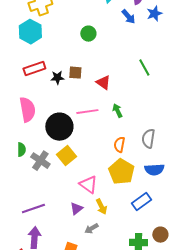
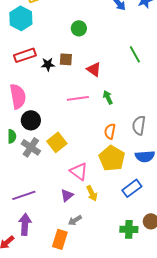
green circle: (88, 34) -> (79, 28), moved
black circle: (59, 127) -> (31, 120), moved, size x0.7
gray arrow: (91, 229) -> (75, 220), moved

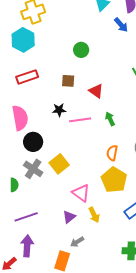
black star: (48, 64) -> (59, 110), moved
green semicircle: (12, 136) -> (14, 185), moved

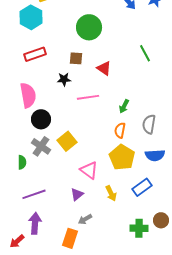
green circle: (81, 50) -> (89, 27), size x1.6
black star: (59, 110) -> (64, 79), moved
green arrow: (110, 119) -> (124, 106), moved, turned -128
yellow arrow: (94, 215) -> (111, 193), moved

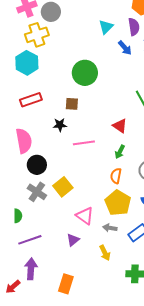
red triangle: (104, 68) -> (120, 126), moved
green semicircle: (22, 162) -> (18, 216), moved
yellow arrow: (111, 193) -> (105, 253), moved
gray arrow: (85, 219) -> (110, 228), moved, turned 40

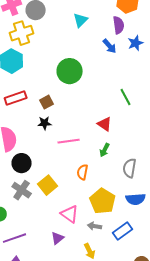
cyan triangle: (106, 27) -> (81, 20), moved
brown square: (72, 104) -> (47, 102), moved, turned -32
orange semicircle: (116, 176) -> (83, 172), moved

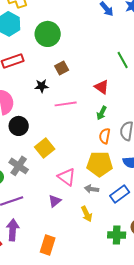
green circle: (70, 71) -> (48, 34), moved
brown square: (47, 102) -> (62, 68), moved
orange semicircle: (83, 172) -> (105, 136), moved
gray cross: (22, 190) -> (19, 166), moved
yellow pentagon: (103, 201) -> (100, 164), turned -30

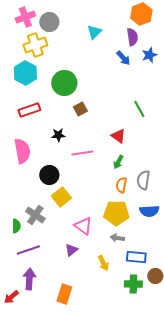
brown square: (62, 68) -> (80, 109), moved
black circle: (19, 126) -> (49, 175), moved
gray arrow: (92, 189) -> (117, 238), moved
blue rectangle: (120, 194) -> (136, 257), moved, turned 42

